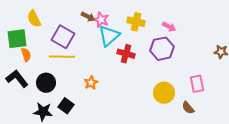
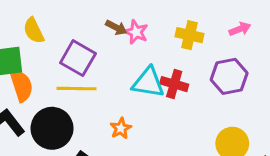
pink arrow: (169, 27) -> (240, 29), moved, turned -48
cyan triangle: (109, 36) -> (148, 82), moved, turned 50
orange semicircle: (26, 55) -> (21, 86), size x1.5
black circle: (46, 83) -> (52, 128), size x1.4

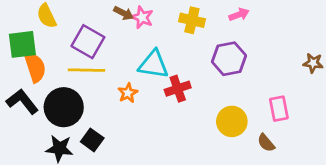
red cross: (174, 84) -> (178, 89), moved, turned -35
orange star: (121, 128) -> (128, 93), moved

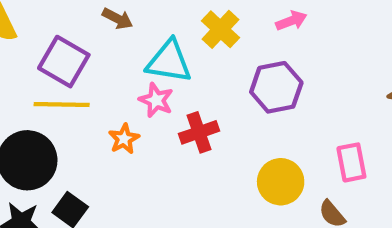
pink star: (142, 17) -> (156, 100), moved
yellow cross: (192, 20) -> (220, 29), turned 30
cyan triangle: (153, 64) -> (169, 62), moved

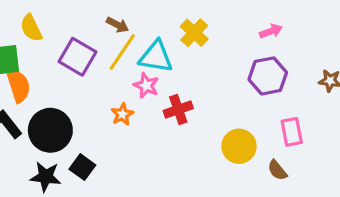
pink arrow: (291, 21) -> (271, 31), moved
purple hexagon: (276, 87) -> (268, 76), moved
yellow line: (62, 104) -> (122, 52), moved, turned -57

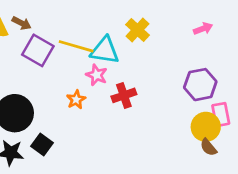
brown arrow: (117, 25) -> (22, 23), moved
yellow line: (122, 52) -> (76, 46), turned 72
purple hexagon: (268, 76) -> (200, 85), moved
yellow circle: (239, 146) -> (206, 127), moved

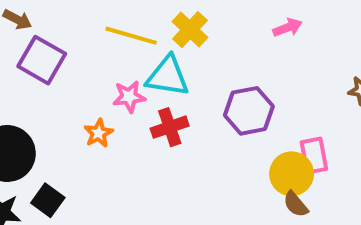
yellow line: (76, 46) -> (131, 36), moved
cyan triangle: (105, 50) -> (168, 76), moved
pink star: (97, 75) -> (129, 97), turned -30
purple hexagon: (200, 85) -> (249, 111), moved

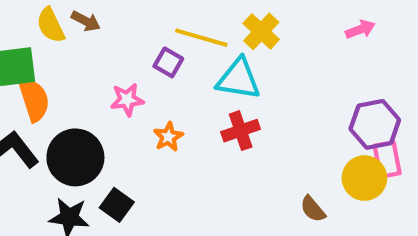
purple square: (42, 60) -> (168, 62), moved, size x0.6
pink star: (129, 97) -> (127, 100), moved
purple hexagon: (249, 111) -> (375, 124), moved
brown semicircle: (296, 204) -> (313, 209), moved

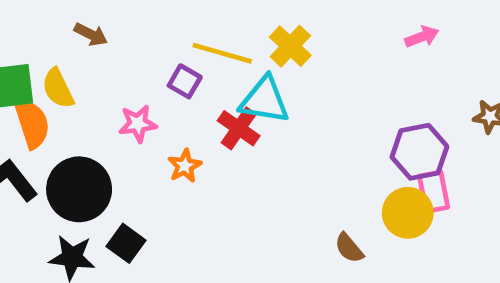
yellow semicircle: (51, 25) -> (58, 88), moved
pink arrow: (360, 29) -> (422, 37), moved
red cross: (241, 131) -> (239, 128), moved, turned -36

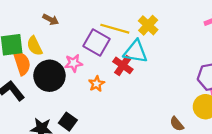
purple square: (185, 81) -> (97, 42), size x1.6
black circle: (79, 189) -> (49, 76), moved

